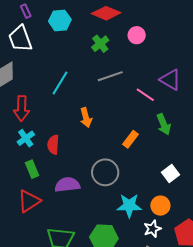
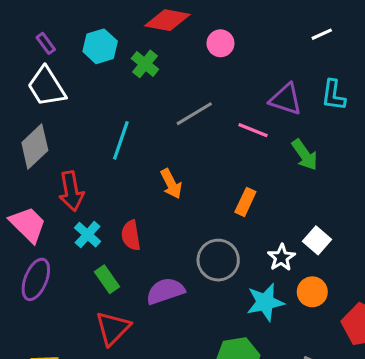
green cross: (100, 44) -> (145, 64), moved
green arrow: (164, 124) -> (305, 155), moved
white star: (152, 229) -> (281, 257), moved

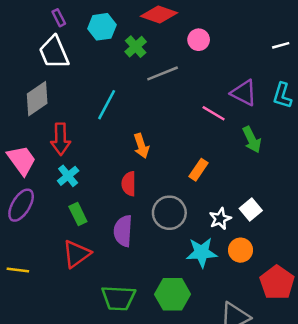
gray line: (194, 114) -> (163, 73), moved
red semicircle: (131, 235) -> (129, 184), moved
purple semicircle: (165, 291) -> (123, 231), turned -76

